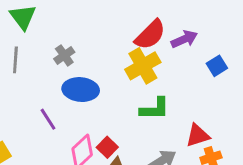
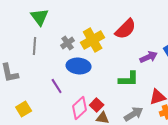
purple arrow: (184, 39) -> (149, 57), moved
yellow cross: (143, 66) -> (93, 40), moved

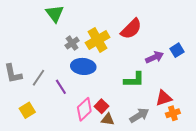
green triangle: (40, 17) -> (55, 14), moved
gray line: (35, 46) -> (38, 78), moved, turned 30

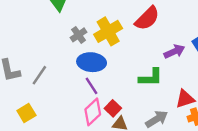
purple line: (61, 87) -> (92, 86), moved

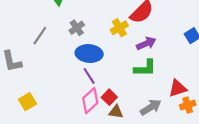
yellow cross: (108, 31) -> (119, 28), moved, size x0.7
purple arrow: (174, 52) -> (146, 43), moved
gray line: (39, 75) -> (40, 36), moved

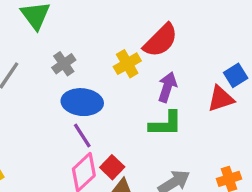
purple arrow: (146, 43) -> (167, 87), turned -48
red triangle: (178, 88) -> (221, 99), moved

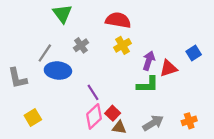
red semicircle: (161, 40) -> (118, 20), moved, turned -125
red triangle: (221, 99) -> (168, 68), moved
blue ellipse: (82, 102) -> (58, 71), moved

